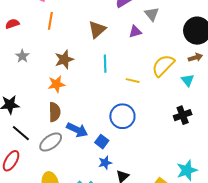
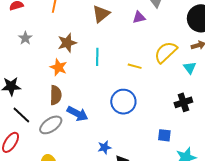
cyan line: (105, 64) -> (97, 57), moved
orange star: (56, 84) -> (58, 67), turned 30
blue square: (102, 142) -> (164, 135), moved, turned -32

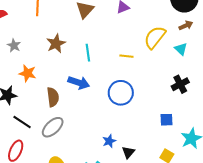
orange star: (58, 67) -> (28, 73), moved
blue arrow: (78, 114) -> (79, 83), moved

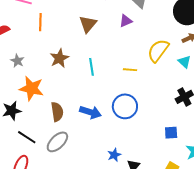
orange star: (28, 73) -> (31, 88), size x1.4
blue arrow: (79, 83) -> (90, 112), moved

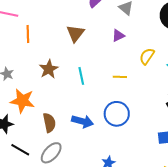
purple triangle: (126, 21) -> (118, 36), moved
yellow semicircle: (158, 51) -> (147, 56), size x0.7

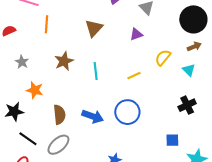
yellow line: (120, 77) -> (134, 76), turned -32
orange star: (22, 101) -> (35, 90), size x0.7

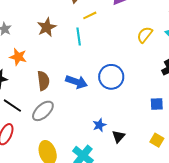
yellow semicircle: (163, 58) -> (145, 35), moved
yellow line: (134, 76) -> (90, 15), moved

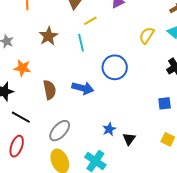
blue circle: (111, 77) -> (115, 67), moved
gray ellipse: (43, 111) -> (60, 131), moved

